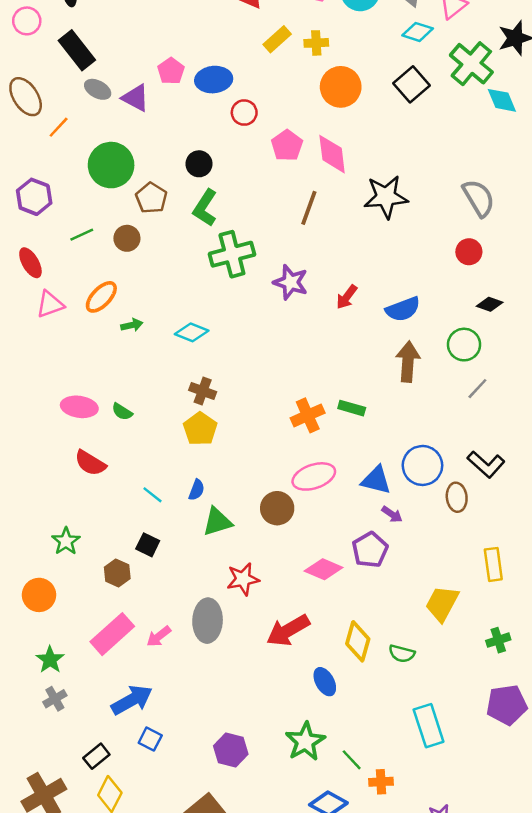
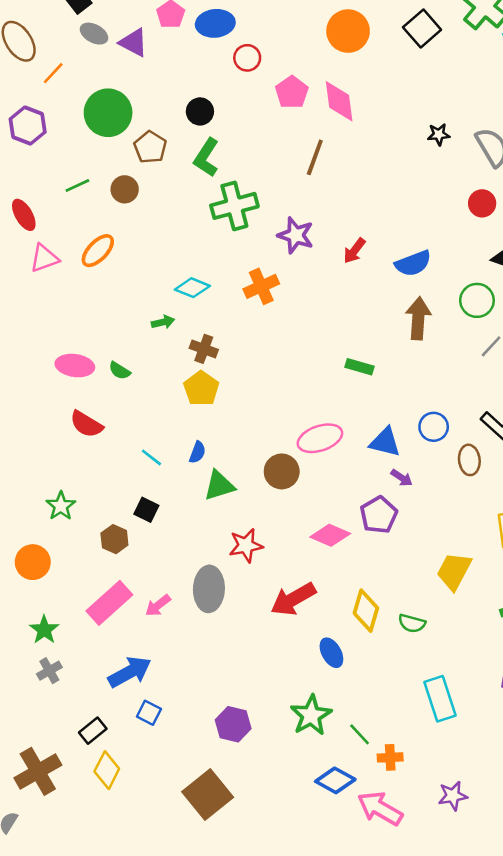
purple hexagon: (34, 197) -> (28, 126), moved
black star: (386, 197) -> (439, 134), moved, size x0.5
green arrow: (132, 325) -> (163, 322), moved
orange cross: (308, 415) -> (261, 286), moved
blue circle: (422, 465) -> (434, 427), size x0.7

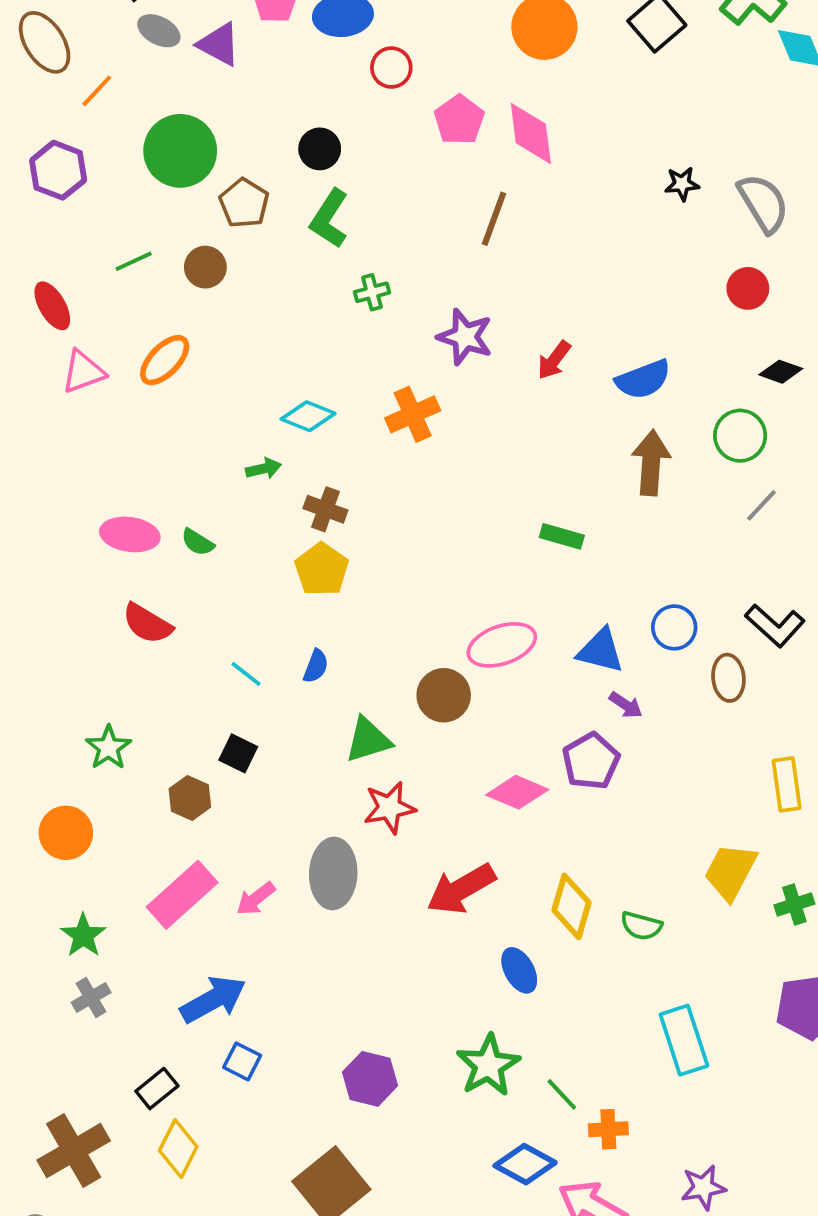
green cross: (234, 206) -> (372, 292), size x0.5
green triangle: (219, 486) -> (368, 740), moved
yellow trapezoid: (454, 571) -> (730, 872), moved

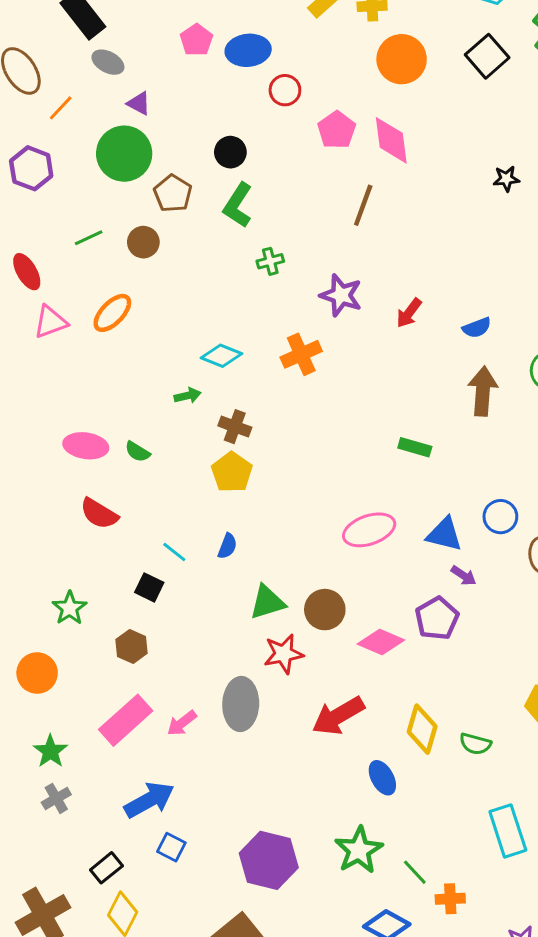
purple triangle: (219, 44) -> (139, 103), moved, size x0.7
blue semicircle: (643, 379) -> (477, 328), size x0.7
brown circle: (444, 695) -> (325, 610), moved
black square: (238, 753) -> (149, 587), moved
purple hexagon: (370, 1079) -> (269, 860), size x1.4

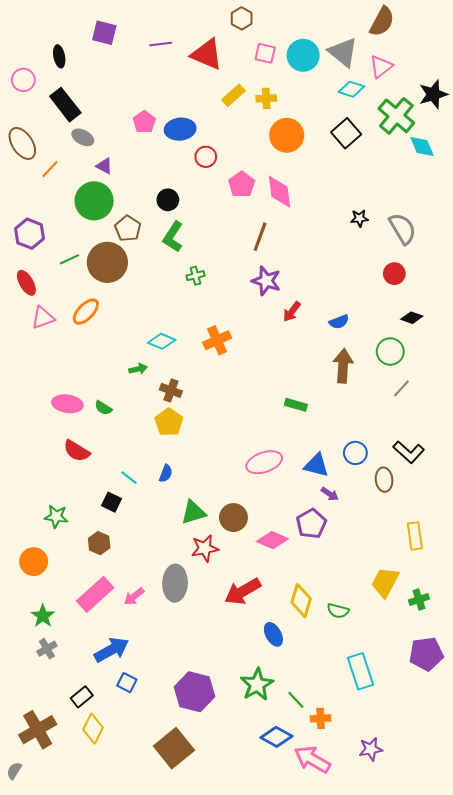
purple hexagon: (31, 168) -> (29, 234), moved
brown circle: (143, 242) -> (107, 262), size x1.8
purple star: (341, 295) -> (266, 281), moved
green star: (70, 608) -> (56, 516), turned -30

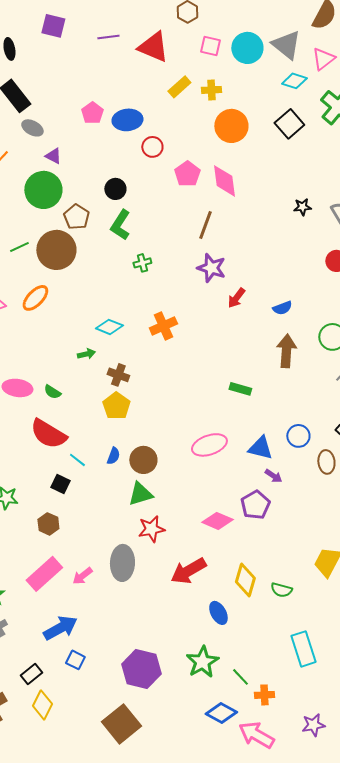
red semicircle: (77, 451) -> (48, 434), moved, size x1.4
brown circle: (233, 518) -> (143, 460), moved

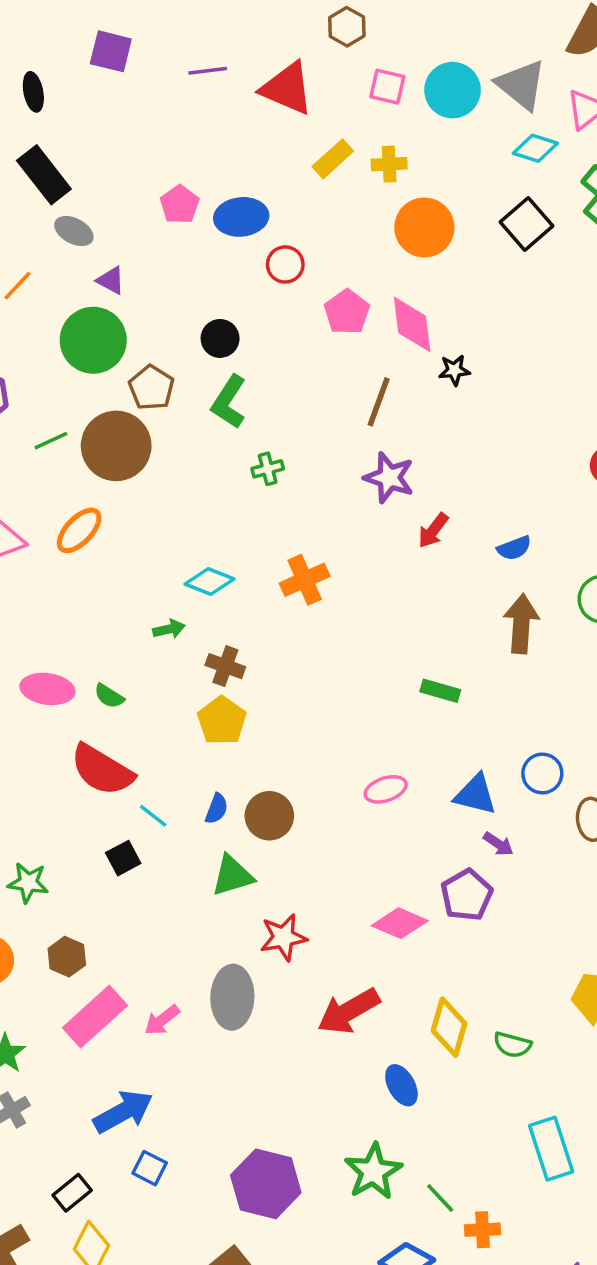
black star: (302, 207) -> (454, 370), moved
pink ellipse: (209, 445) -> (386, 789), size x0.7
black square: (60, 484) -> (123, 858), turned 36
green triangle: (140, 494) -> (232, 876), moved
brown hexagon: (48, 524) -> (67, 957), moved

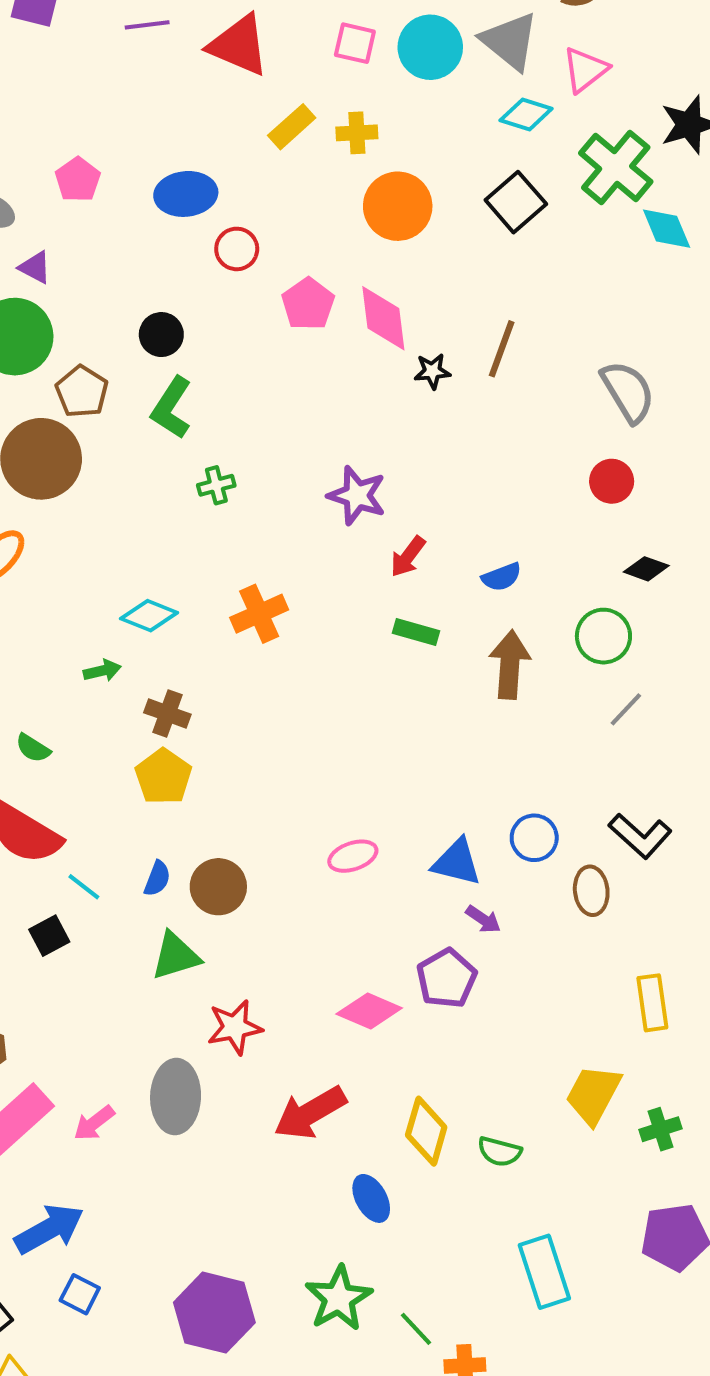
pink pentagon: (180, 205) -> (78, 180), moved
brown line: (379, 402) -> (502, 349), moved
green rectangle: (440, 691) -> (416, 632), moved

